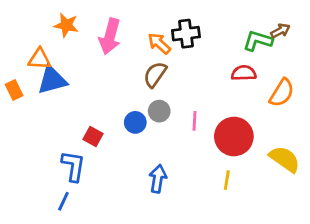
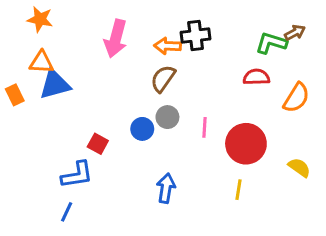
orange star: (66, 25) -> (40, 19), moved
orange arrow: (159, 43) -> (167, 46), turned -40
yellow semicircle: (285, 159) -> (299, 167), size x0.7
blue L-shape: (73, 166) -> (77, 175), turned 72

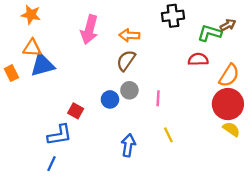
black cross: (196, 36) -> (173, 16), moved
red circle: (246, 144) -> (228, 104), moved
yellow line: (239, 190) -> (168, 135), moved, turned -35

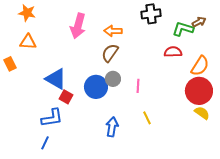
blue triangle: (42, 65) -> (56, 79), moved, turned 45
blue circle: (110, 99) -> (96, 87), size x1.5

